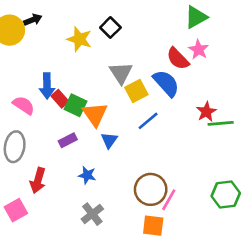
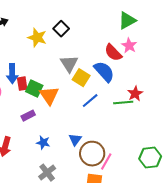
yellow square: (136, 91) -> (81, 78), turned -30
red rectangle: (60, 99) -> (22, 84), turned 32
green line: (221, 123) -> (123, 103), moved
blue triangle: (109, 140) -> (75, 140), moved

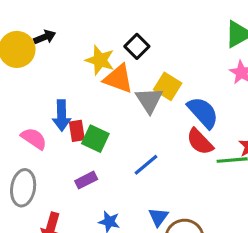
red semicircle: (113, 53) -> (200, 142), moved
yellow square: (81, 78) -> (168, 86), moved
orange triangle: (49, 96) -> (118, 79), moved, turned -35
blue line: (90, 101) -> (146, 165), moved

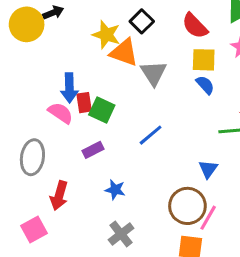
yellow square: (168, 86) -> (204, 60), moved, turned -30
blue semicircle: (203, 112) -> (205, 85), size x0.6
pink semicircle: (34, 139) -> (61, 113), moved
red semicircle: (200, 142) -> (195, 26), moved
blue triangle: (158, 217) -> (208, 169), moved

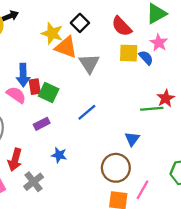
blue semicircle: (205, 85) -> (146, 58), moved
pink line: (208, 218) -> (143, 190), moved
gray cross: (121, 234) -> (34, 182), moved

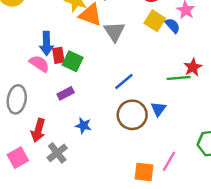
yellow square: (129, 53) -> (155, 21), turned 30
blue line: (87, 112) -> (124, 82), moved
brown circle: (116, 168) -> (132, 115), moved

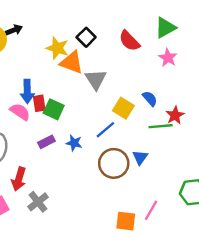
yellow square: (155, 21) -> (123, 108), moved
blue semicircle: (173, 26) -> (150, 99), moved
blue star: (83, 126) -> (74, 143), moved

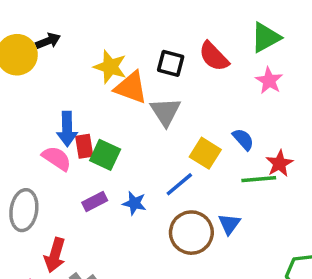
black square: (86, 37) -> (171, 63), moved, turned -30

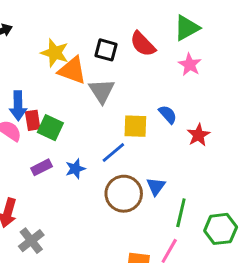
yellow square: (205, 153) -> (135, 126), turned -30
green line: (259, 179) -> (181, 213), moved, turned -72
blue star: (134, 203) -> (75, 169), turned -30

